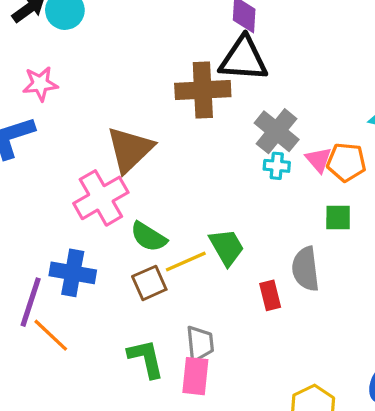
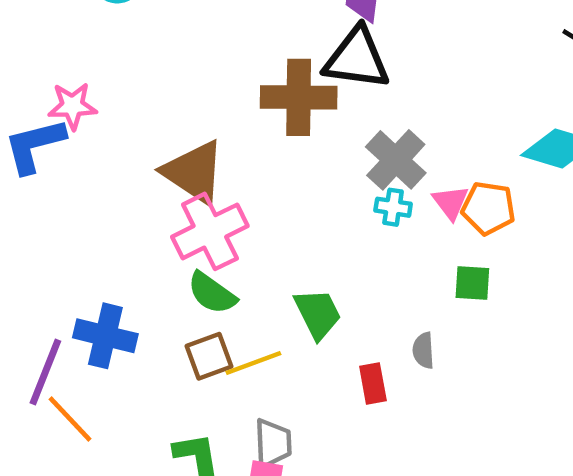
pink star: (40, 84) -> (72, 106), moved
brown triangle: (130, 149) -> (194, 172), turned -46
pink cross: (101, 198) -> (210, 231), moved
yellow line: (186, 262) -> (253, 363), moved
gray semicircle: (305, 269) -> (423, 350), size x0.6

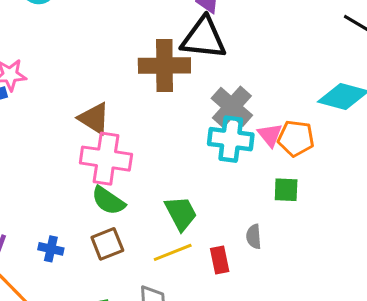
brown triangle: (194, 172) -> (94, 118), size x0.7
cyan cross: (393, 207) -> (231, 139), size x1.8
pink cross: (210, 231) -> (106, 159), turned 36
blue cross: (105, 336) -> (51, 249), moved, size x0.6
yellow line: (253, 363) -> (173, 252), moved

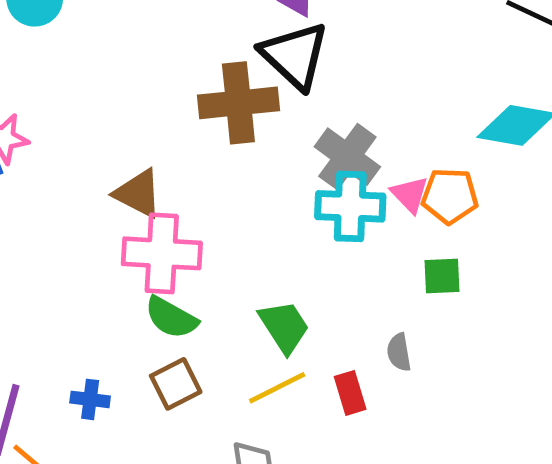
black triangle: (204, 38) -> (295, 55), turned 42

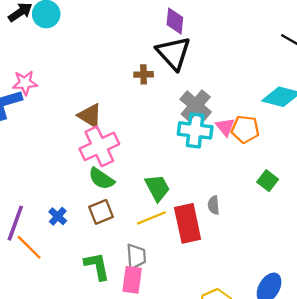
brown cross: (238, 103) -> (144, 74), size x0.5
pink cross: (162, 253) -> (99, 146), turned -33
green square: (442, 276) -> (268, 181), moved, turned 36
red rectangle: (350, 393) -> (188, 223), size x1.8
blue cross: (90, 399) -> (58, 216), turned 30

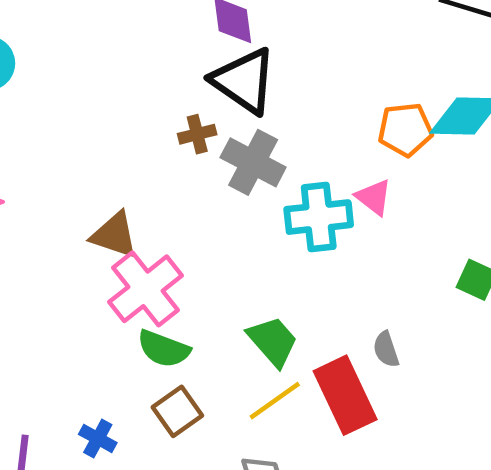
gray cross: (196, 106) -> (253, 162), moved
orange pentagon: (245, 129) -> (405, 130), moved

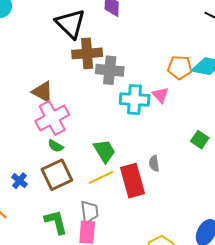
black triangle: (244, 81) -> (70, 24), moved
brown cross: (197, 134) -> (87, 53), size x1.8
gray cross: (253, 162) -> (110, 70), turned -32
green semicircle: (164, 349) -> (56, 146), size x0.7
brown square: (177, 411) -> (57, 175), size x1.4

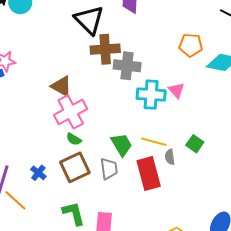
orange pentagon: (180, 67) -> (191, 45), moved
green square: (200, 140) -> (195, 144), moved
yellow line: (101, 178) -> (154, 142), moved, turned 40
gray trapezoid: (89, 212) -> (109, 169), moved

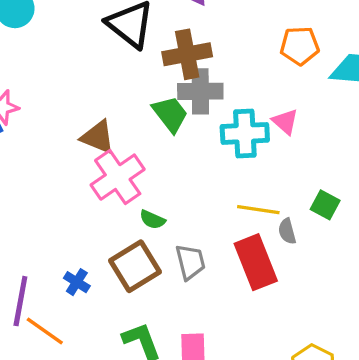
brown cross: (105, 49) -> (187, 54), moved
green semicircle: (74, 139) -> (152, 220), moved
green trapezoid: (122, 145) -> (170, 114), moved

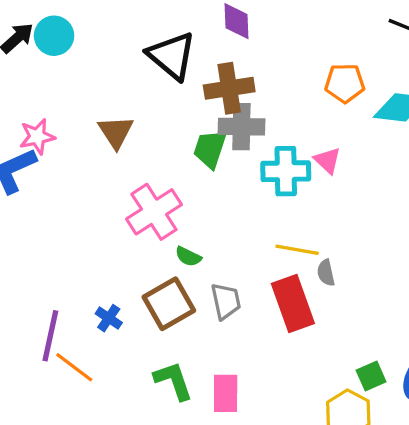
green trapezoid: (170, 114) -> (210, 149), turned -126
brown triangle: (98, 137) -> (116, 132), moved, turned 33
green square: (325, 205) -> (371, 376), moved, turned 36

